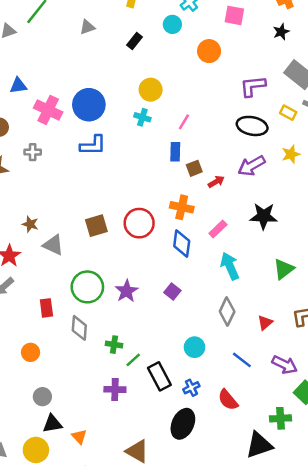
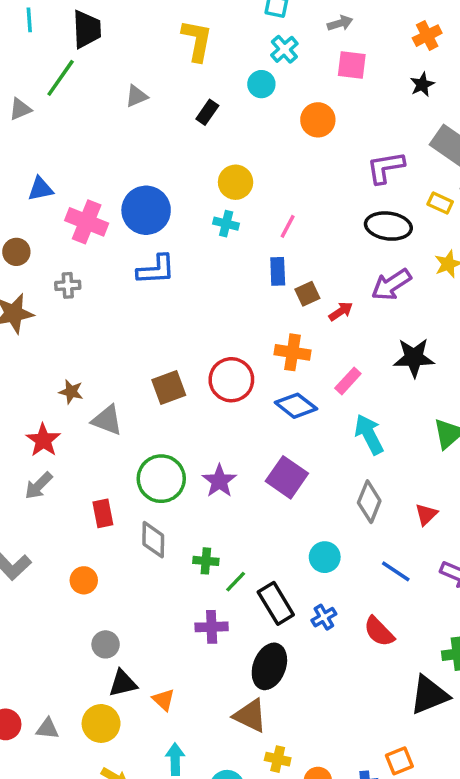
blue diamond: (182, 244) -> (296, 406), turned -56
purple square: (172, 292) -> (287, 477), size x1.6
black ellipse: (183, 424) -> (269, 666), moved

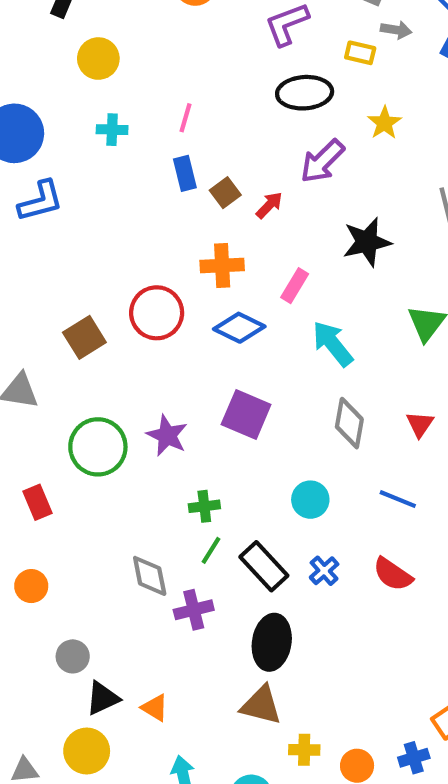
yellow circle: (236, 182) -> (98, 59), moved
gray diamond: (153, 540) -> (150, 576), moved
green cross: (206, 561) -> (204, 506), moved

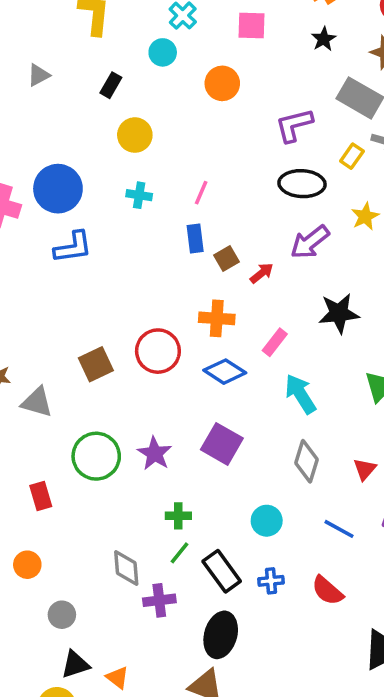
yellow rectangle: (360, 53) -> (352, 156), turned -75
blue cross: (324, 571) -> (271, 581), turned 30
gray circle: (73, 656) -> (62, 615), moved

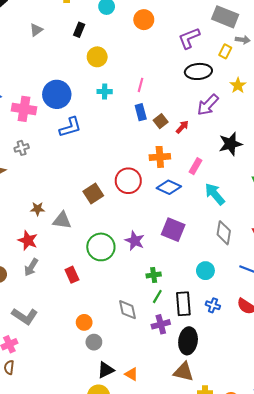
orange circle: (27, 565) -> (84, 322), moved
black rectangle: (222, 571) -> (183, 304), turned 40
blue cross: (271, 581) -> (213, 305), turned 32
purple cross: (159, 600) -> (161, 324), moved

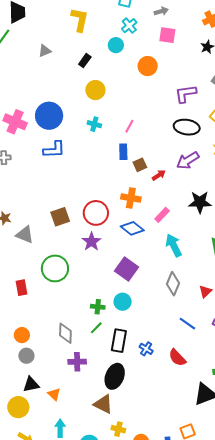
purple star: (135, 241) -> (91, 242), moved
cyan circle: (205, 271) -> (123, 302), moved
purple cross: (161, 324) -> (77, 362), moved

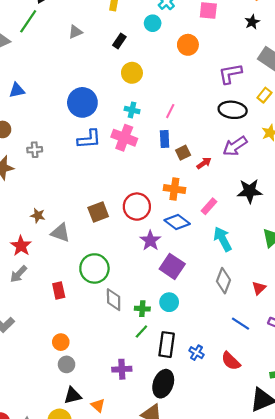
pink cross: (15, 122) -> (124, 138), moved
purple star: (91, 242) -> (150, 240), moved
gray diamond: (65, 333) -> (114, 300), moved

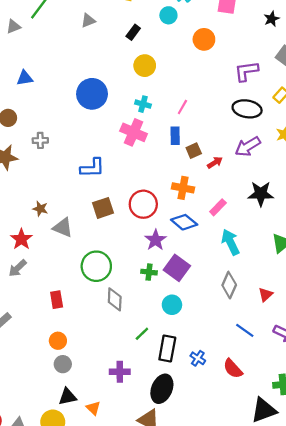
blue L-shape: (89, 139) -> (92, 168), moved
red rectangle: (59, 291) -> (57, 300), moved
green cross: (142, 309) -> (149, 272), moved

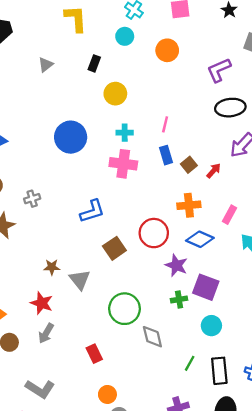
gray triangle: (63, 228) -> (80, 280), turned 45

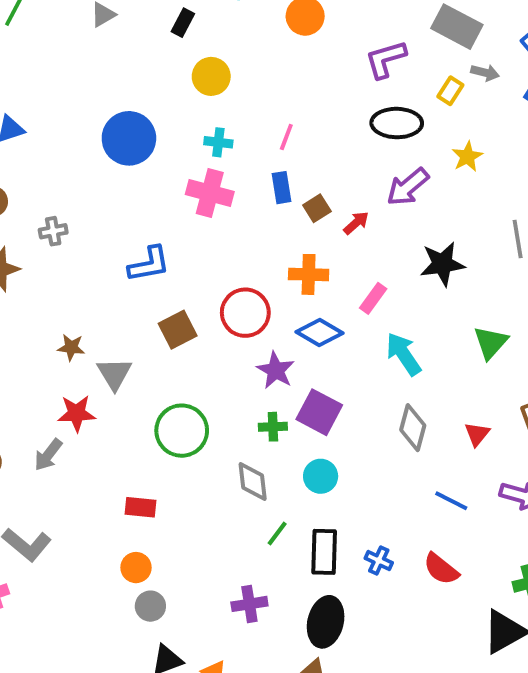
red star: (42, 303) -> (76, 413), moved, turned -30
gray diamond: (152, 337) -> (253, 482), moved
red rectangle: (94, 354) -> (141, 507), moved, turned -66

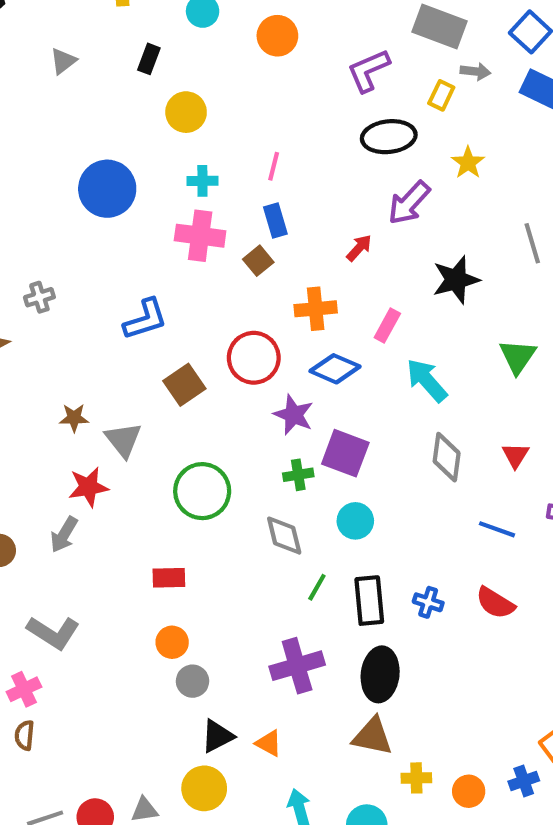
brown square: (317, 208) -> (258, 261), moved
purple cross: (249, 604) -> (297, 666), size x1.4

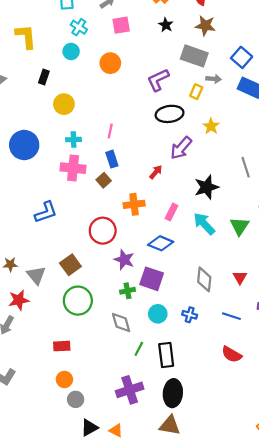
blue diamond: (335, 369) -> (161, 243), moved
cyan arrow: (427, 380) -> (204, 224), moved
brown square: (184, 385) -> (70, 265), moved
blue cross: (428, 602) -> (190, 315), moved

